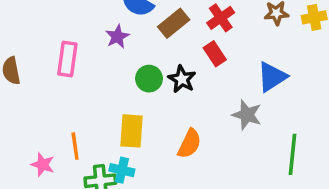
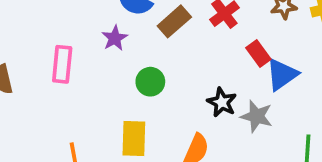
red rectangle: (215, 54) -> (258, 53), moved
black star: (182, 79) -> (222, 102), moved

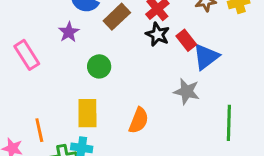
pink rectangle: (62, 64) -> (27, 55), turned -36
black star: (222, 102) -> (158, 34), moved

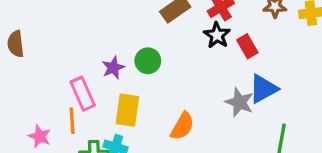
purple star: (69, 32) -> (113, 68), moved
pink rectangle: (27, 55) -> (83, 94), moved
blue triangle: (206, 57) -> (263, 89), moved

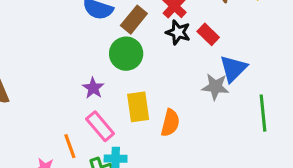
green circle: (148, 61) -> (126, 54), moved, size x1.4
pink rectangle: (83, 94) -> (100, 126), moved
yellow rectangle: (127, 110) -> (138, 107), moved

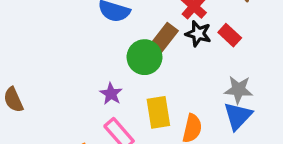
brown rectangle: (134, 20) -> (164, 37), moved
blue triangle: (233, 69) -> (238, 116), moved

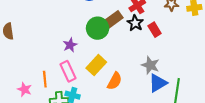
yellow rectangle: (158, 112) -> (96, 65), turned 36
blue triangle: (238, 116) -> (158, 83), moved

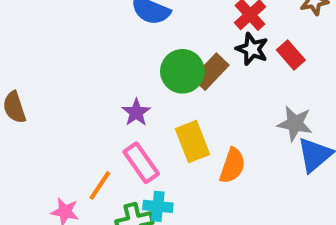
brown rectangle: (113, 19) -> (211, 72), moved
yellow rectangle: (96, 65) -> (193, 142), turned -54
orange line: (45, 79) -> (100, 185), turned 49

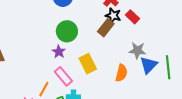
green circle: (182, 71) -> (67, 31), moved
brown rectangle: (211, 72) -> (106, 28), moved
orange semicircle: (232, 166) -> (121, 73), moved

